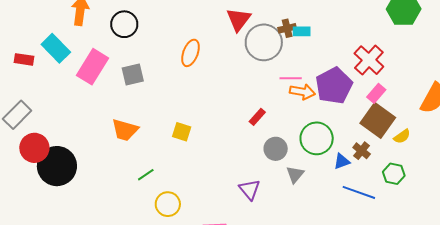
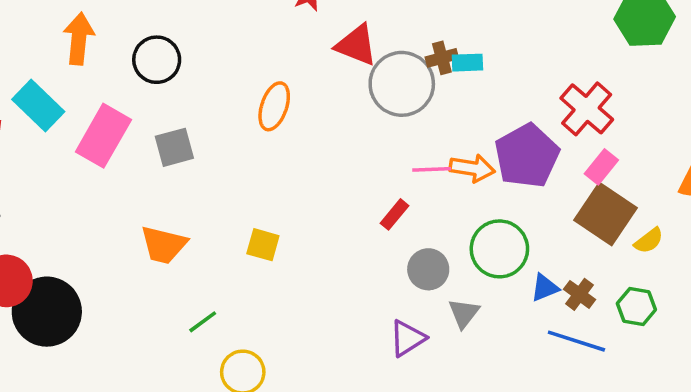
red triangle: (239, 19) -> (356, 45), turned -44
pink line: (291, 78) -> (432, 169), moved
brown cross: (362, 151) -> (579, 294), moved
purple triangle: (250, 189) -> (407, 338), moved, turned 40

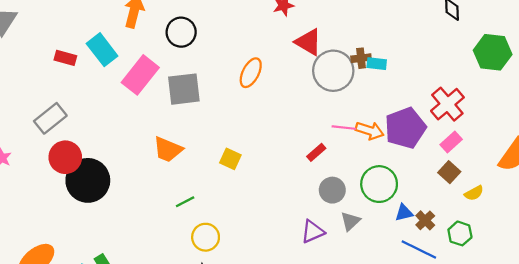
gray square: (174, 147) -> (184, 89), size x1.4
brown square: (605, 214) -> (449, 172), size x0.6

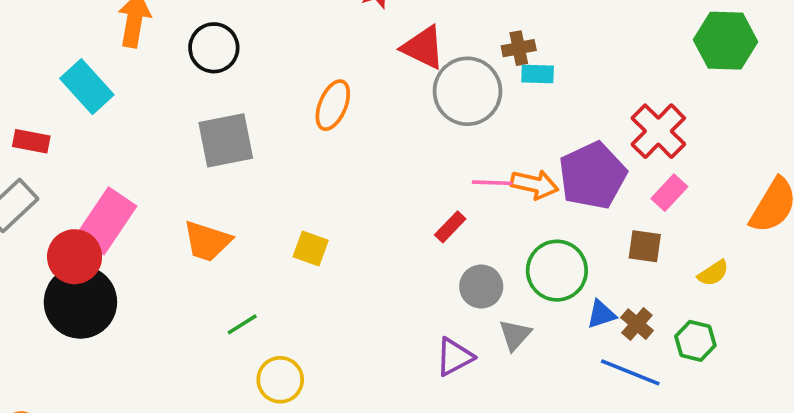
red rectangle: (65, 58) -> (31, 141), moved
brown cross: (361, 58) -> (519, 48), moved
pink rectangle: (140, 75) -> (106, 221), moved
red circle: (65, 157) -> (75, 257), moved
brown square: (449, 172) -> (645, 246), moved, turned -30

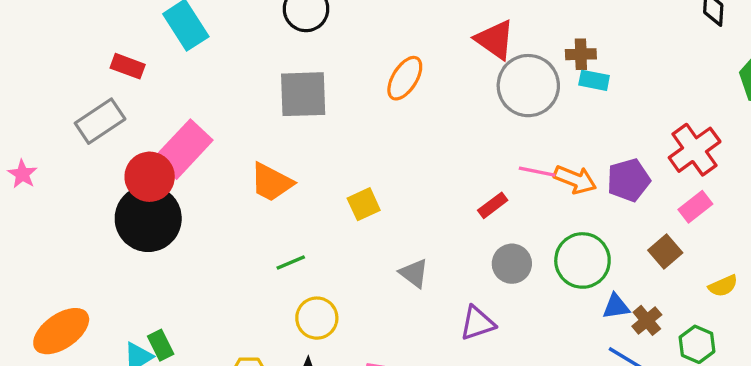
purple pentagon: (593, 176) -> (629, 180), size x0.7
brown square: (645, 246) -> (665, 251), turned 32
yellow square: (311, 248) -> (364, 204), turned 36
gray triangle: (515, 335) -> (414, 273), moved, turned -44

